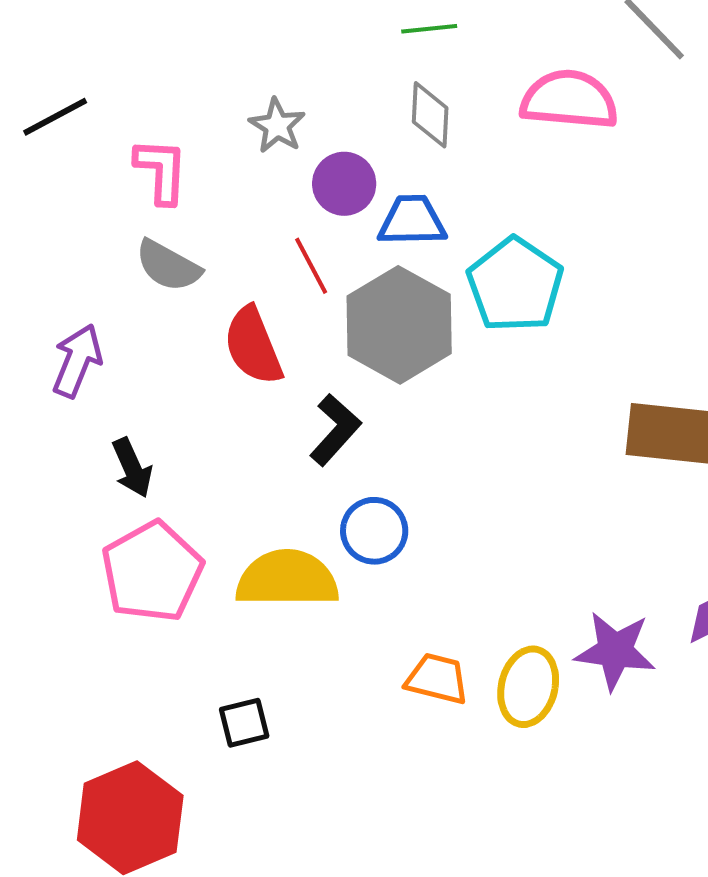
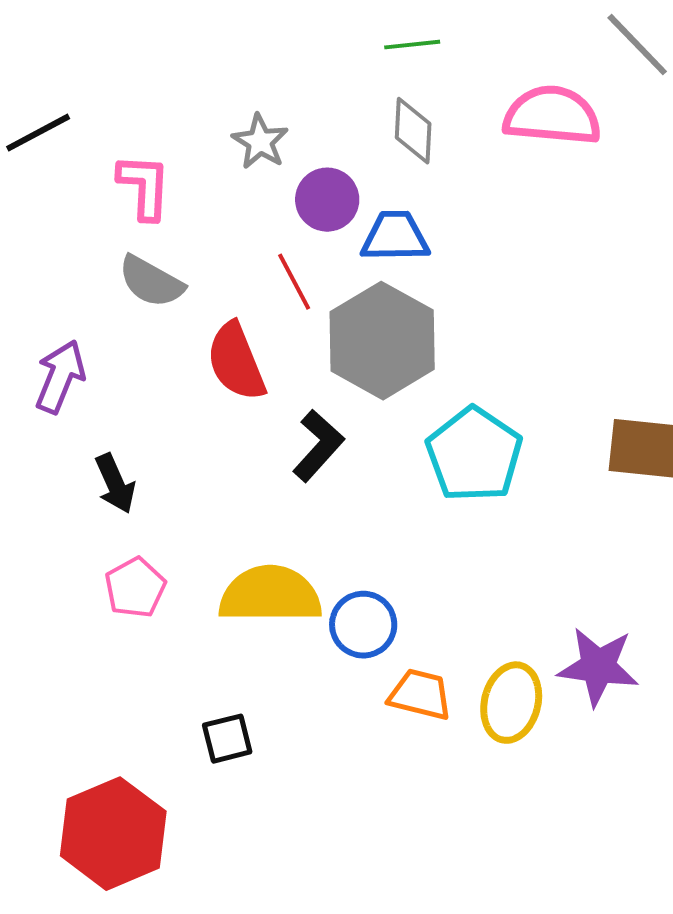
cyan pentagon: (515, 285) -> (474, 455), moved
blue circle: (374, 531) -> (363, 625), moved
pink pentagon: (152, 572) -> (135, 588), size x0.6

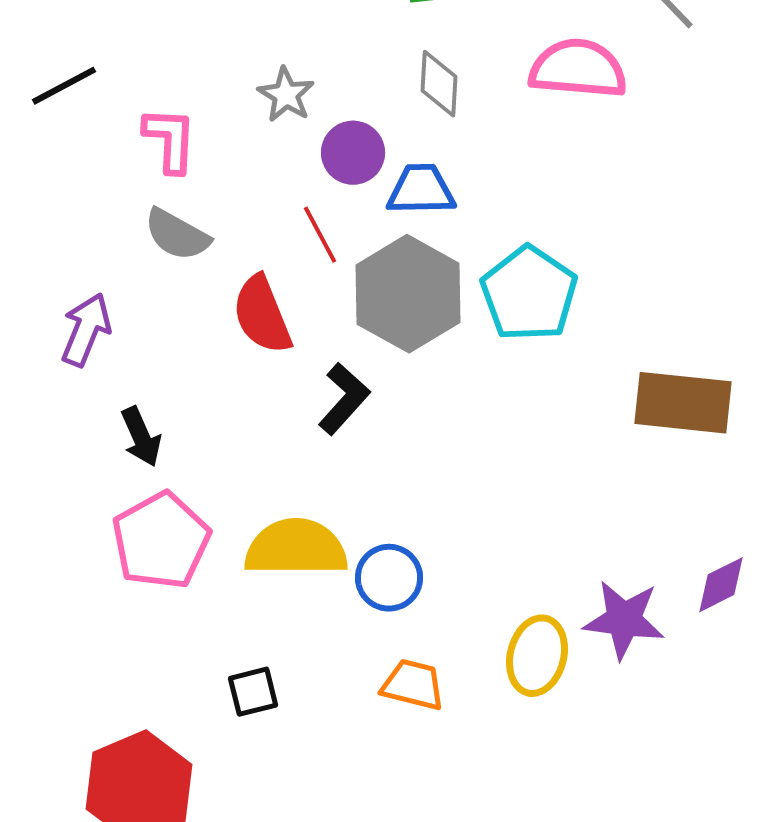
cyan pentagon: (474, 455) -> (529, 294), moved
pink pentagon: (135, 588) -> (161, 541), size x1.6
orange trapezoid: (420, 695) -> (413, 685), moved

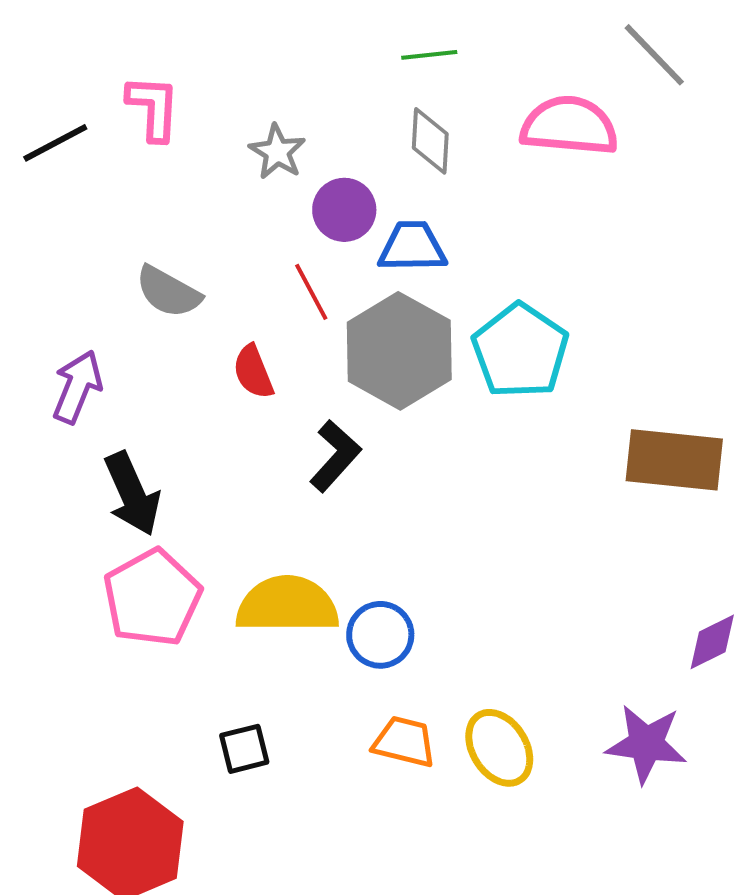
pink L-shape: (170, 140) -> (153, 108), moved
red semicircle: (262, 315) -> (253, 372), size x0.7
black arrow: (141, 437) -> (132, 494), size x1.4
purple star: (624, 620) -> (646, 744), moved
yellow ellipse: (537, 656) -> (499, 748), moved, turned -46

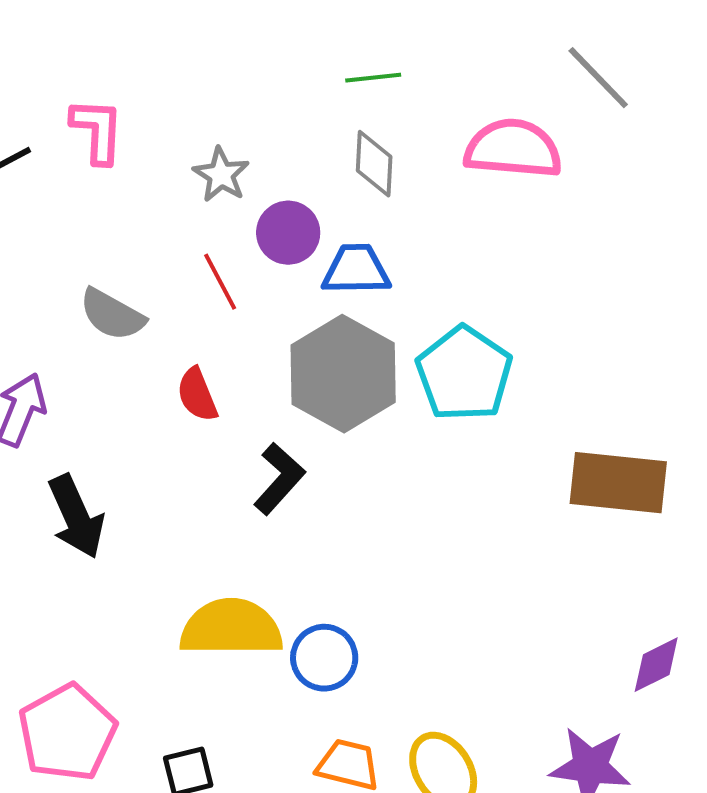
red line: (311, 292) -> (220, 282), moved
pink pentagon: (152, 598) -> (67, 733), moved

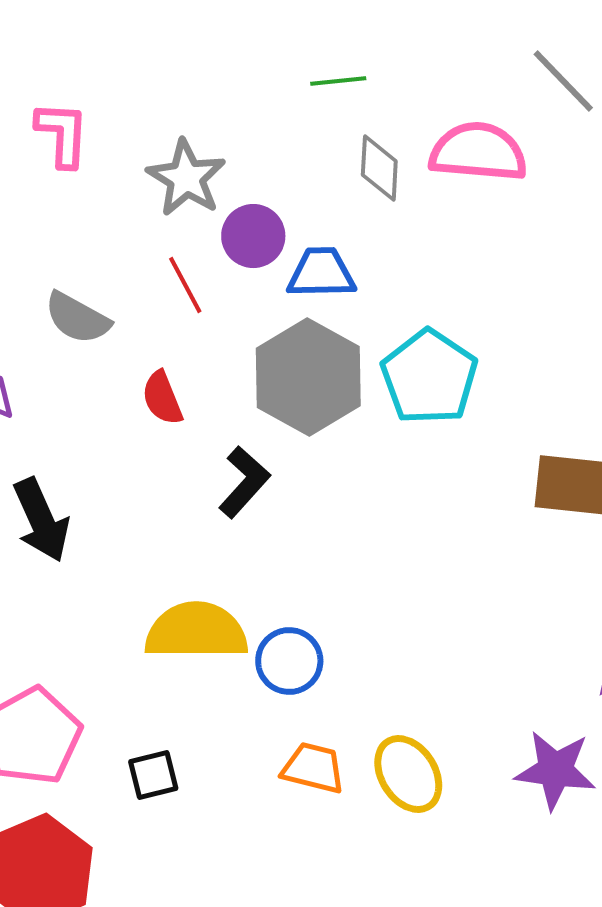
gray diamond: (374, 164) -> (379, 168), moved
gray star: (221, 175) -> (186, 178), size x1.4

